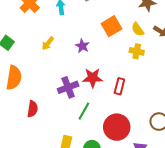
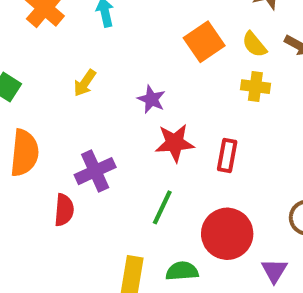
purple star: (82, 46) -> (151, 99), moved
purple cross: (68, 87) -> (95, 171), moved

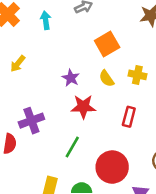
yellow semicircle: (254, 44) -> (107, 78), moved
yellow arrow: (85, 83) -> (18, 64), moved
red rectangle: (227, 156) -> (129, 117), moved

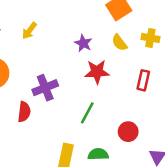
red circle: (112, 167) -> (128, 132), size x0.6

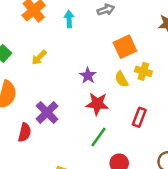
yellow cross: (150, 38) -> (143, 71), moved
purple cross: (45, 88) -> (47, 112), turned -30
green line: (87, 113) -> (99, 137), moved

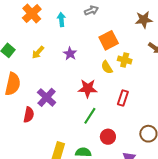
purple star: (88, 76) -> (70, 54), moved

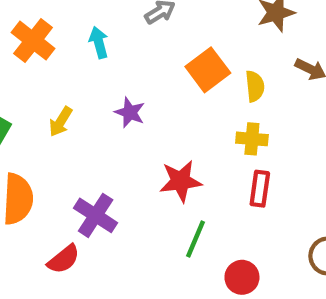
yellow cross: (125, 60) -> (252, 139), moved
yellow semicircle: (107, 67) -> (255, 86), moved, turned -144
red semicircle: (29, 115) -> (64, 259), turned 49

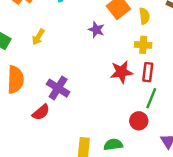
purple star: (130, 112) -> (96, 30), moved
red star: (181, 181) -> (121, 72), moved
green line: (196, 239) -> (151, 98), moved

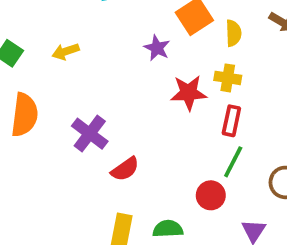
yellow arrow: (38, 37) -> (66, 52), turned 35
red star: (121, 72) -> (189, 93), moved
red semicircle: (41, 112) -> (125, 169), moved

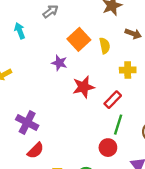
yellow cross: (228, 78) -> (128, 70), moved
red rectangle: (231, 121) -> (113, 100), turned 42
red semicircle: (125, 169) -> (35, 151), moved

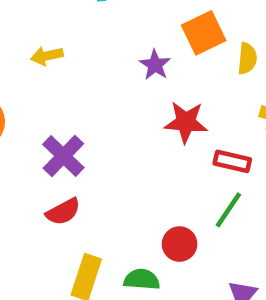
red rectangle: (113, 100) -> (232, 161), turned 42
red circle: (108, 148) -> (180, 244), moved

